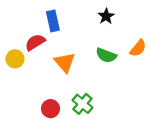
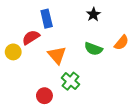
green cross: (82, 104) -> (70, 81), moved

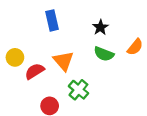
black star: (93, 14) -> (100, 27), moved
red semicircle: (31, 37) -> (35, 71), moved

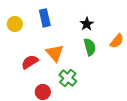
green semicircle: (104, 54) -> (90, 47), turned -126
yellow circle: (15, 57) -> (15, 24), moved

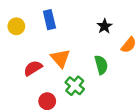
black star: (87, 24) -> (104, 26), moved
green semicircle: (90, 47) -> (101, 65), moved

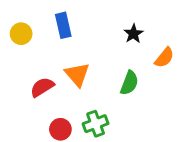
green semicircle: (101, 65) -> (129, 83), turned 36
green cross: (75, 86) -> (96, 124), moved, turned 30

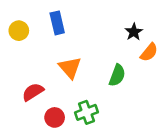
black star: (133, 34) -> (134, 32), moved
red semicircle: (42, 87) -> (33, 92), moved

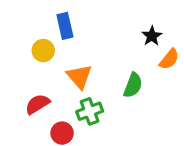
yellow circle: (19, 31) -> (43, 51), moved
green cross: (87, 112) -> (90, 111), moved

